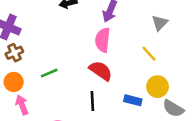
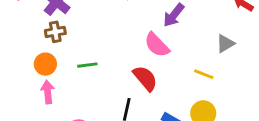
pink semicircle: (103, 40) -> (157, 45), turned -65
yellow line: (149, 54) -> (204, 74), turned -42

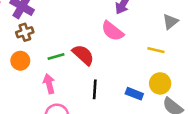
red semicircle: (145, 78) -> (83, 55), moved
pink arrow: (48, 92) -> (49, 84), moved

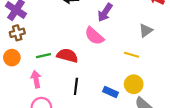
red semicircle: (83, 55) -> (67, 56), turned -30

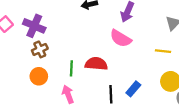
green line: (43, 56) -> (71, 68), turned -64
blue rectangle: (111, 92) -> (133, 89), moved, turned -64

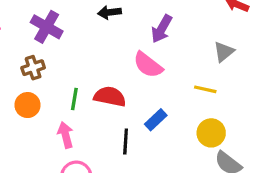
purple cross: (34, 26) -> (47, 27), moved
blue rectangle: (133, 89) -> (156, 120), moved

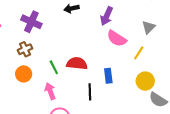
pink semicircle: (148, 65) -> (117, 38), moved
yellow line: (205, 89) -> (139, 53), turned -64
green line: (74, 99) -> (54, 67), turned -32
blue rectangle: (156, 120) -> (108, 76), turned -48

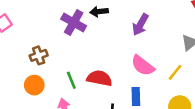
purple cross: (31, 22) -> (74, 22), moved
pink semicircle: (117, 38) -> (143, 66), moved

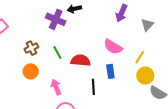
purple arrow: (140, 25) -> (121, 13), moved
yellow line: (175, 72) -> (140, 57), moved
green line: (71, 80) -> (57, 53), moved

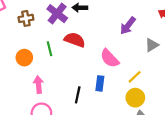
brown cross: (31, 48) -> (26, 18), moved
red semicircle: (81, 60) -> (75, 40), moved
orange circle: (31, 71) -> (24, 58), moved

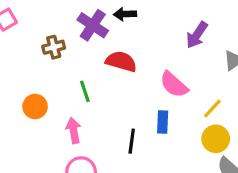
brown cross: (26, 18) -> (54, 47), moved
green line: (50, 49) -> (85, 91), moved
orange circle: (24, 58) -> (35, 106), moved

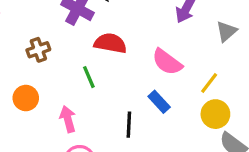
brown cross: (54, 47) -> (38, 50), moved
green line: (85, 91) -> (89, 77), moved
blue rectangle: (163, 122) -> (159, 102), turned -40

